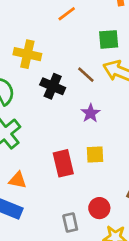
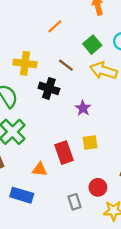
green square: (109, 39) -> (92, 45), turned -30
brown line: (86, 75) -> (66, 65), moved
orange triangle: (18, 180) -> (40, 169), moved

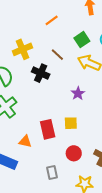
yellow cross: (25, 63) -> (23, 49), turned -36
purple star: (83, 108) -> (78, 93), moved
red circle: (98, 187) -> (74, 153), moved

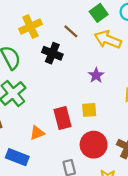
orange triangle: (25, 142) -> (37, 133), turned -32
red circle: (74, 153) -> (94, 145), size x1.5

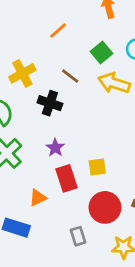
purple star: (96, 75) -> (55, 148), moved

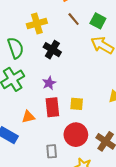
green square: (101, 53) -> (98, 21), turned -35
brown line: (70, 76) -> (74, 19), moved

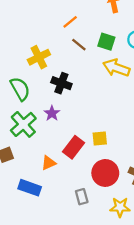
purple star: (49, 83) -> (52, 113), moved
red rectangle: (52, 107) -> (73, 147), turned 54

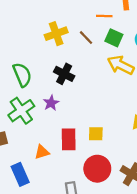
orange line: (70, 22) -> (104, 16), moved, turned 35
yellow cross: (39, 57) -> (56, 34), moved
red rectangle: (73, 147) -> (69, 139), turned -45
blue rectangle: (30, 188) -> (20, 174), turned 40

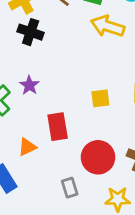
black cross: (64, 74) -> (31, 32), moved
yellow square: (96, 134) -> (100, 98), moved

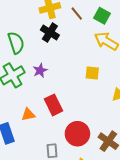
yellow square: (100, 98) -> (92, 73), moved
red rectangle: (58, 127) -> (53, 105), turned -30

